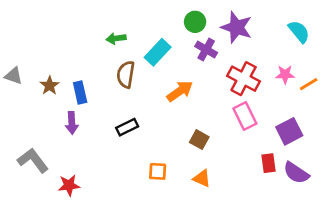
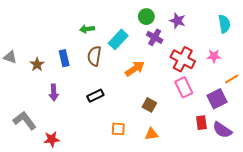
purple star: (237, 27) -> (178, 21), size x0.7
cyan semicircle: (299, 32) -> (224, 24), turned 30
orange line: (309, 84) -> (232, 79), moved
blue rectangle: (80, 92) -> (64, 58), moved
orange triangle: (202, 178) -> (152, 134), turned -32

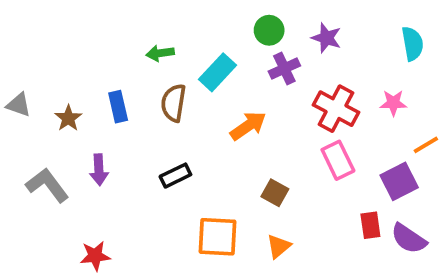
purple cross: (155, 37) -> (284, 68), turned 35
gray L-shape: (25, 121) -> (47, 185), moved
orange square: (118, 129) -> (217, 237), size x1.6
orange triangle: (152, 134) -> (279, 246), turned -32

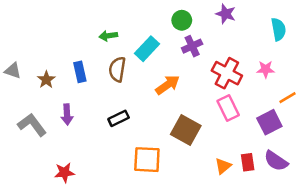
purple star: (326, 38) -> (226, 14), moved
brown square: (275, 193) -> (186, 130), size x1.6
red rectangle: (370, 225) -> (248, 162), moved
orange triangle: (279, 246) -> (223, 166), moved

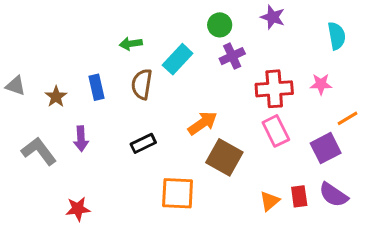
red cross: (227, 73) -> (274, 89), turned -32
orange arrow: (168, 85) -> (203, 123), moved

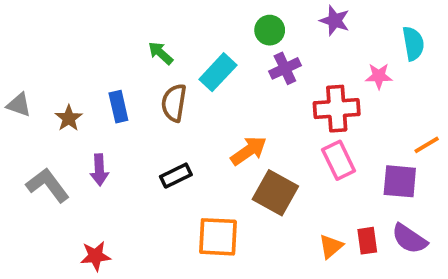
green arrow: (131, 44) -> (161, 53), turned 50
pink star: (321, 84) -> (379, 76), moved
purple square: (326, 148) -> (400, 181), turned 32

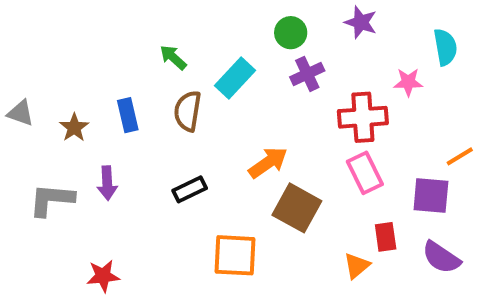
gray L-shape: (48, 185) -> (51, 200), turned -48
red rectangle: (367, 241) -> (386, 237), moved

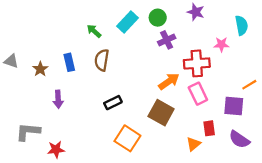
cyan rectangle: (235, 78) -> (127, 22), moved
orange arrow: (268, 163) -> (169, 81), moved
black rectangle: (190, 189) -> (113, 103), moved
gray L-shape: (51, 200) -> (28, 132), moved
orange square: (235, 255) -> (127, 138), turned 30

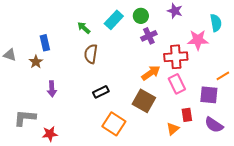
pink star: (221, 44) -> (198, 40), size x1.5
blue rectangle: (69, 62) -> (45, 43), moved

